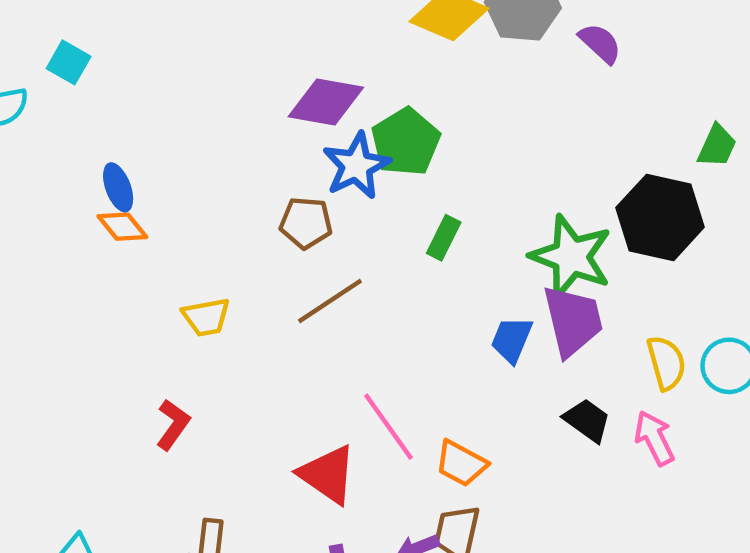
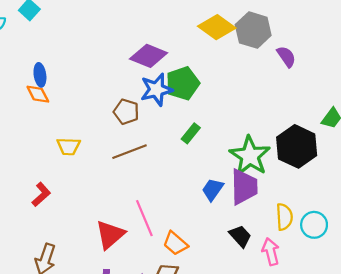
red triangle: (328, 474) -> (110, 235), turned 32

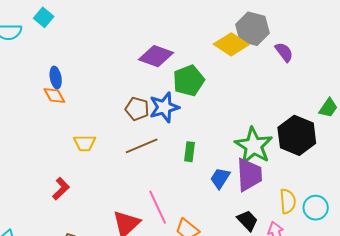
yellow diamond: (217, 27) -> (231, 44), moved
blue star: (156, 90) -> (164, 107), moved
green rectangle: (191, 133) -> (190, 152), moved, turned -30

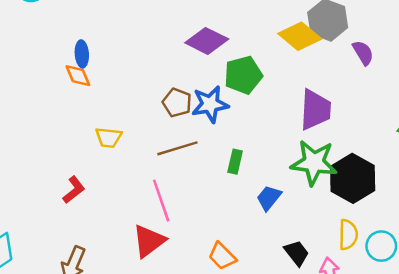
black hexagon: (297, 135) -> (353, 178), moved
green star: (254, 146) -> (314, 163), turned -30
purple trapezoid: (249, 175) -> (315, 110), moved
pink line: (158, 207) -> (161, 201), moved

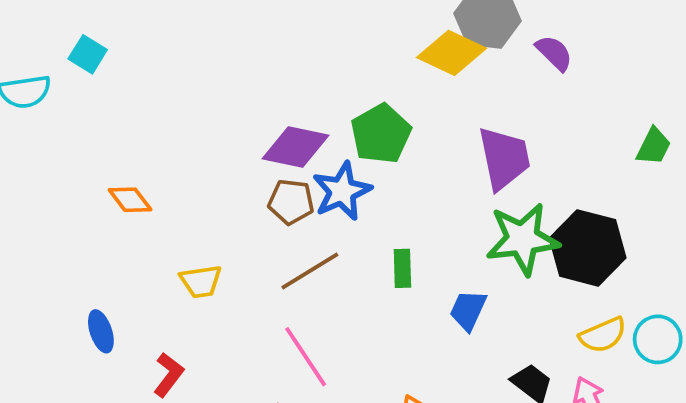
purple diamond: (207, 41) -> (295, 147), moved
blue ellipse: (82, 54) -> (101, 331), moved
yellow semicircle: (348, 235) -> (603, 335), turned 80

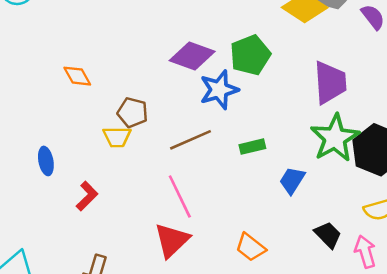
brown pentagon: (291, 202) -> (133, 112), moved
green star: (523, 239) -> (335, 138), turned -30
green rectangle: (402, 268) -> (252, 147), turned 70

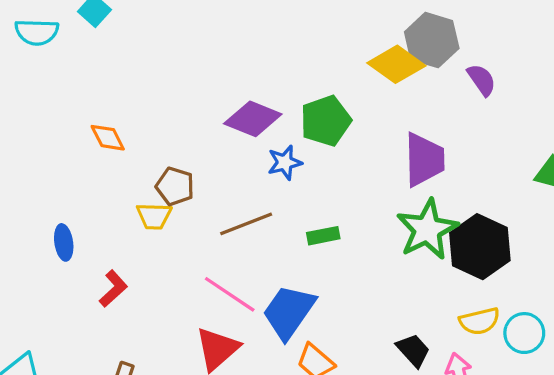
blue star: (219, 90) -> (285, 163), size x0.7
blue trapezoid: (292, 180) -> (289, 312), moved, size x1.6
pink line: (180, 197) -> (230, 294), turned -33

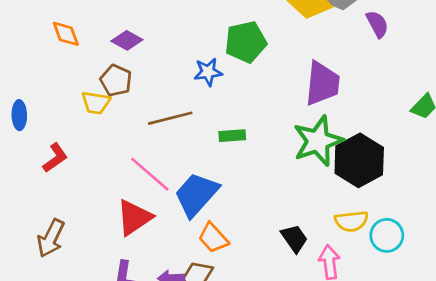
purple diamond: (253, 119) -> (127, 40), moved, size x0.7

